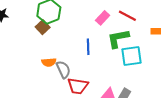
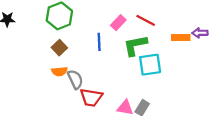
brown square: (43, 27) -> (59, 48), moved
blue line: (88, 47) -> (99, 42), moved

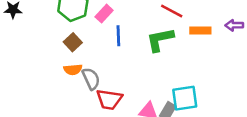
pink rectangle: (118, 23) -> (104, 14), moved
orange rectangle: (181, 37) -> (200, 30), moved
cyan square: (150, 65) -> (185, 98), moved

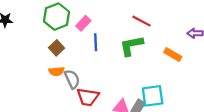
orange rectangle: (200, 30) -> (173, 55), moved, turned 30

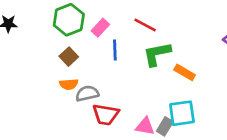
red line: (141, 21) -> (145, 25), moved
orange rectangle: (173, 55) -> (185, 72), moved
gray semicircle: (72, 79) -> (87, 93), turned -78

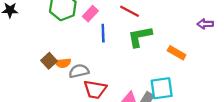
brown square: (69, 57) -> (49, 61), moved
orange rectangle: (185, 72) -> (177, 53), moved

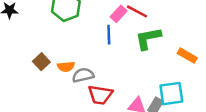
pink rectangle: (90, 14) -> (119, 14), moved
brown square: (49, 61) -> (41, 62), moved

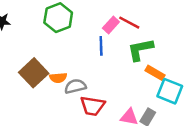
orange rectangle: (187, 56) -> (155, 73), moved
brown square: (41, 62) -> (34, 73), size x1.6
cyan square: (171, 94) -> (170, 91), moved, turned 30

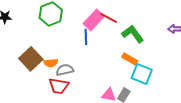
pink rectangle: (111, 25) -> (94, 20), size x1.5
green L-shape: (140, 50) -> (133, 34), moved, turned 65
red trapezoid: (93, 106) -> (59, 86), moved

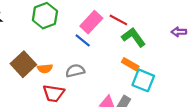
red line: (109, 18) -> (118, 20), moved
blue line: (86, 37) -> (83, 40), turned -49
gray semicircle: (65, 70) -> (75, 71), moved

